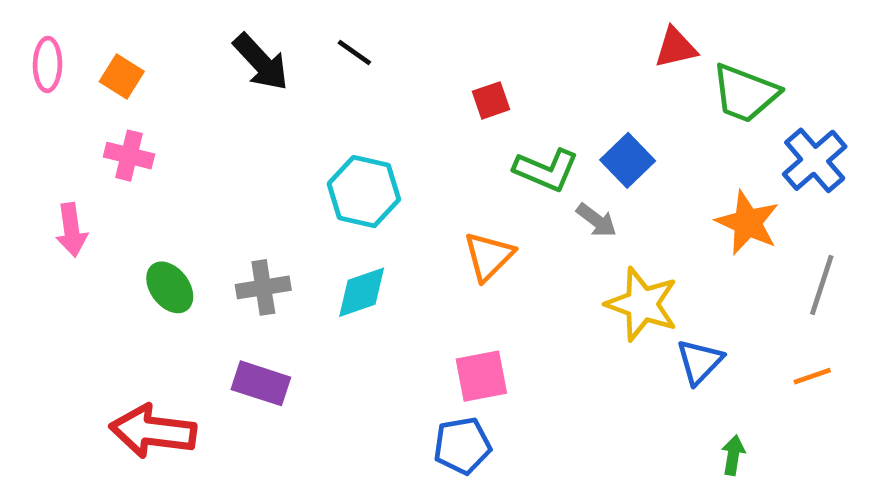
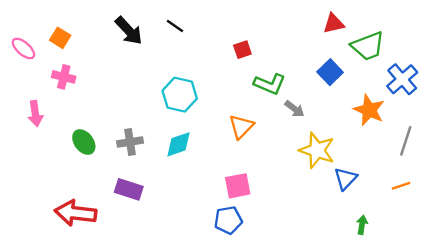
pink ellipse: (48, 64) -> (23, 48), moved, turned -50
green trapezoid: (745, 93) -> (368, 46), turned -42
blue square: (628, 160) -> (330, 72), moved

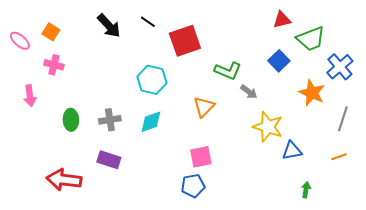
red square: (242, 50) -> (185, 41), moved, size x2.0
green ellipse: (84, 142) -> (71, 120), turned 35
blue triangle: (345, 179) -> (292, 151), turned 35

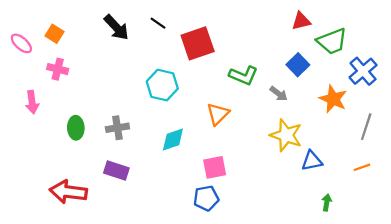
gray arrow: (249, 92) -> (279, 94), moved
cyan diamond: (151, 122) -> (173, 140), moved

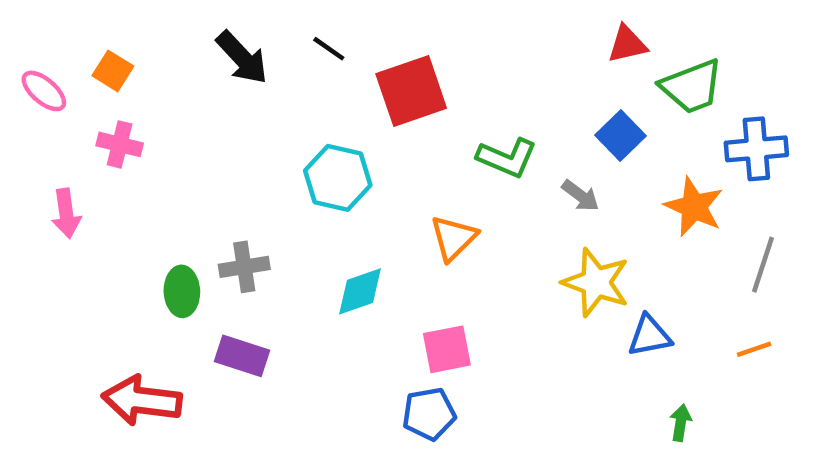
blue cross: (363, 71) -> (756, 149), turned 36
green ellipse: (76, 128) -> (182, 291), moved

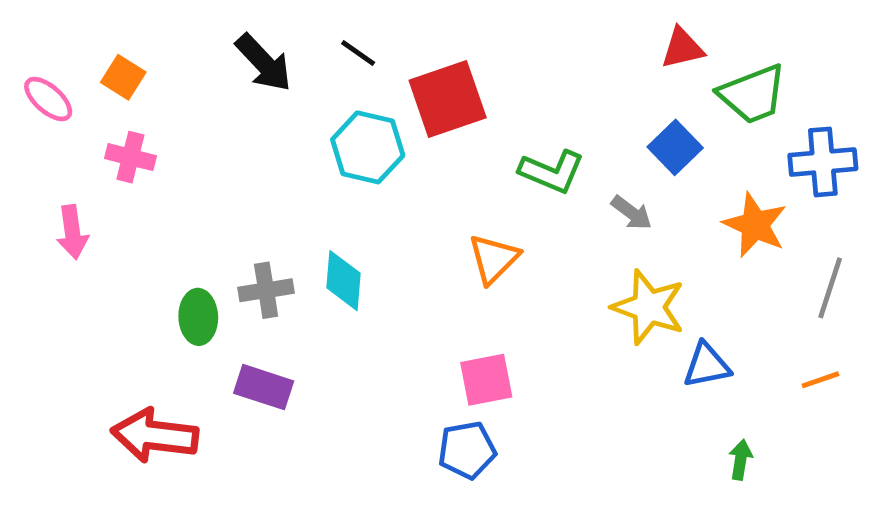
cyan hexagon: (338, 178) -> (368, 147), moved
cyan diamond: (360, 291) -> (344, 281), moved, turned -66

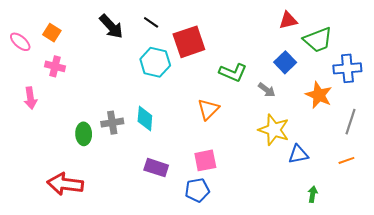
purple rectangle: (264, 387) -> (156, 168), moved

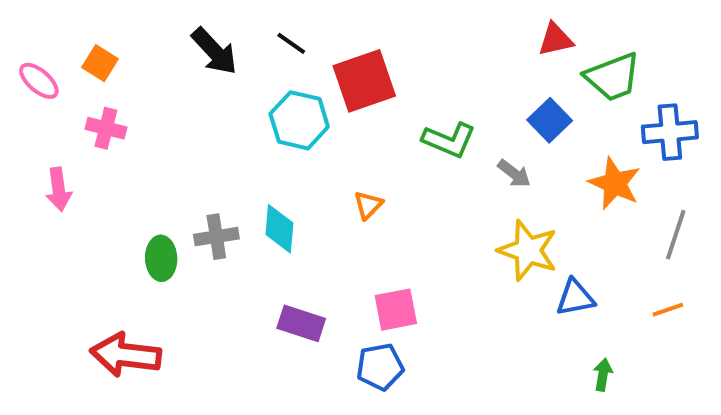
orange triangle: (208, 109) -> (368, 205), moved, size x0.7

